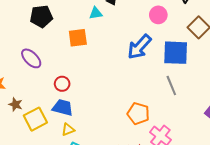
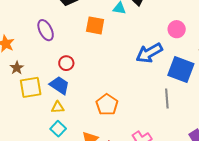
orange pentagon: (138, 113) -> (107, 105), moved

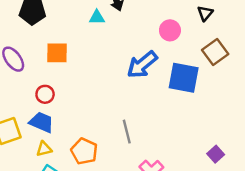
orange square: (95, 25) -> (57, 53), moved
gray line: (167, 99) -> (127, 132), moved
orange pentagon: (107, 105) -> (84, 151), moved

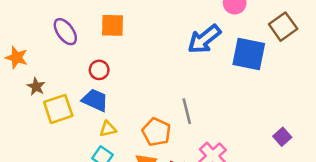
yellow triangle: (44, 149) -> (108, 129), moved
orange pentagon: (84, 151) -> (156, 132), moved

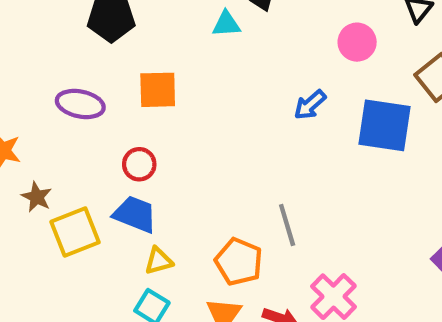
purple ellipse: (65, 32) -> (80, 104), turned -40
blue arrow: (204, 39) -> (310, 105), size x0.6

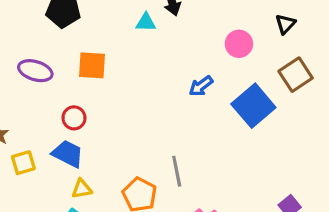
blue square: (385, 125) -> (253, 106), turned 36
yellow square: (75, 232) -> (23, 163), size x0.7

